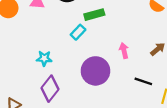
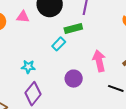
pink arrow: (124, 51) -> (99, 61), size x1.5
purple circle: (95, 71) -> (74, 79), size x0.7

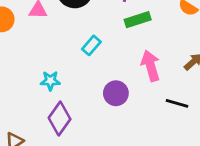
green rectangle: (73, 29) -> (138, 20), moved

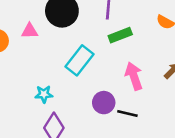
cyan rectangle: (91, 45) -> (79, 60), size x1.6
black line: (177, 103) -> (127, 114), moved

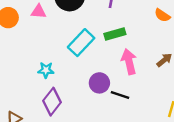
green rectangle: (120, 35) -> (115, 34), moved

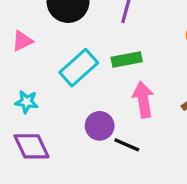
pink triangle: (39, 12) -> (22, 41), moved, turned -35
purple diamond: (52, 102) -> (32, 146), turned -68

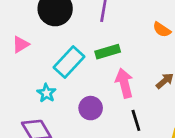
cyan star: (27, 102) -> (46, 93), moved, turned 30
black line: (127, 145) -> (136, 120), moved, turned 55

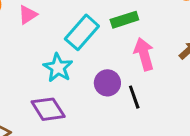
cyan star: (46, 93) -> (58, 68), size x1.4
black line: (136, 120) -> (134, 97), moved

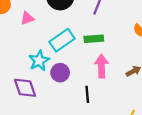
purple circle: (107, 83) -> (60, 73), moved

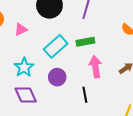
cyan star: (39, 61) -> (24, 67), moved

